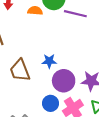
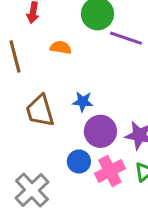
orange semicircle: (35, 11) -> (61, 48), moved

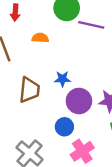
brown trapezoid: (40, 111) -> (29, 90), turned -152
pink cross: (110, 171) -> (82, 151), moved

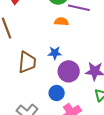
orange semicircle: (40, 38) -> (61, 22), moved

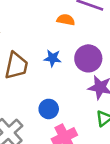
purple circle: (69, 71) -> (88, 58), moved

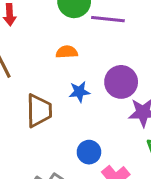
orange semicircle: (66, 20) -> (67, 52), moved

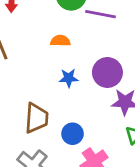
brown trapezoid: (39, 111) -> (36, 118), moved

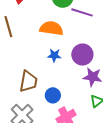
orange semicircle: (60, 41) -> (51, 28), size x1.6

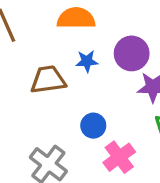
brown trapezoid: (28, 81) -> (48, 80), moved, turned -100

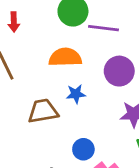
purple circle: (132, 53) -> (119, 71), moved

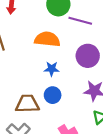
brown trapezoid: (43, 111) -> (27, 104), moved
blue circle: (83, 149) -> (53, 95), moved

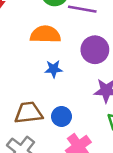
blue circle: (53, 95) -> (61, 116), moved

